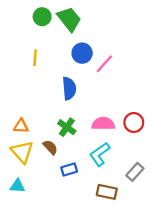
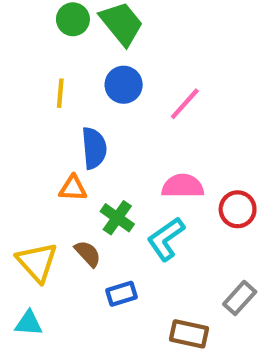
blue circle: (82, 53) -> (124, 85), moved
blue semicircle: (69, 88) -> (94, 148), moved
pink semicircle: (103, 124) -> (183, 186), moved
orange triangle: (21, 126) -> (73, 188), moved
cyan L-shape: (100, 154) -> (166, 239), moved

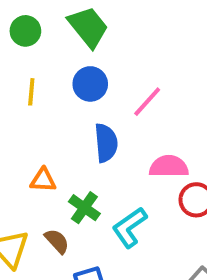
green circle: (73, 19) -> (25, 31), moved
blue semicircle: (94, 148) -> (106, 143), moved
pink semicircle: (183, 186) -> (169, 166), moved

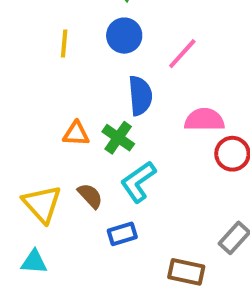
green cross: (84, 208) -> (118, 138), moved
cyan L-shape: (130, 227) -> (138, 182), moved

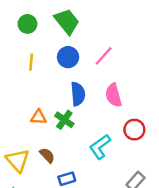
pink line: (182, 54) -> (104, 56), moved
pink semicircle: (204, 120) -> (113, 95), moved, turned -105
cyan L-shape: (138, 182) -> (100, 147), moved

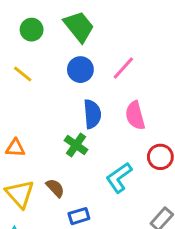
yellow line: (31, 62) -> (23, 74), moved, turned -56
orange triangle: (39, 117) -> (15, 148), moved

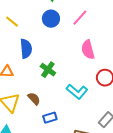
blue semicircle: (92, 114) -> (26, 49), moved
cyan L-shape: (119, 178) -> (77, 92), turned -105

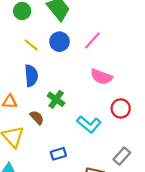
yellow line: (12, 22) -> (31, 45), moved
pink semicircle: (88, 50) -> (101, 77), turned -54
brown semicircle: (34, 99) -> (37, 118), moved

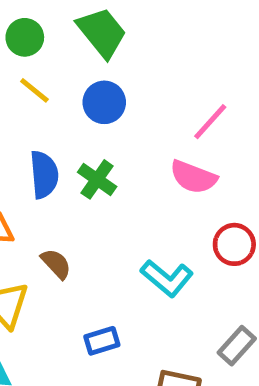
pink line: (92, 40) -> (210, 122), moved
yellow line: (31, 45) -> (34, 90), moved
green cross: (56, 99) -> (97, 179), moved

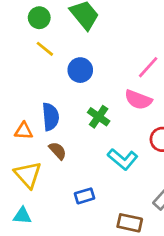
blue circle: (104, 102) -> (80, 70), moved
blue semicircle: (44, 175) -> (51, 117), moved
green cross: (97, 179) -> (99, 117), moved

